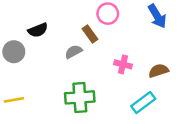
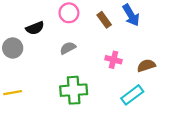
pink circle: (108, 14) -> (69, 13), moved
blue arrow: (157, 16) -> (131, 15), moved
brown rectangle: (90, 34) -> (104, 20), moved

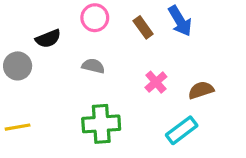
gray semicircle: (68, 48) -> (93, 66), turned 42
pink cross: (113, 60) -> (156, 82), turned 35

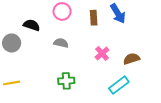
brown rectangle: (143, 27) -> (94, 18), turned 32
black semicircle: (48, 39) -> (32, 25), turned -140
green cross: (101, 124) -> (66, 81), size x0.7

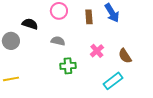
brown semicircle: (131, 59) -> (125, 56), turned -105
green cross: (66, 81) -> (68, 66), moved

